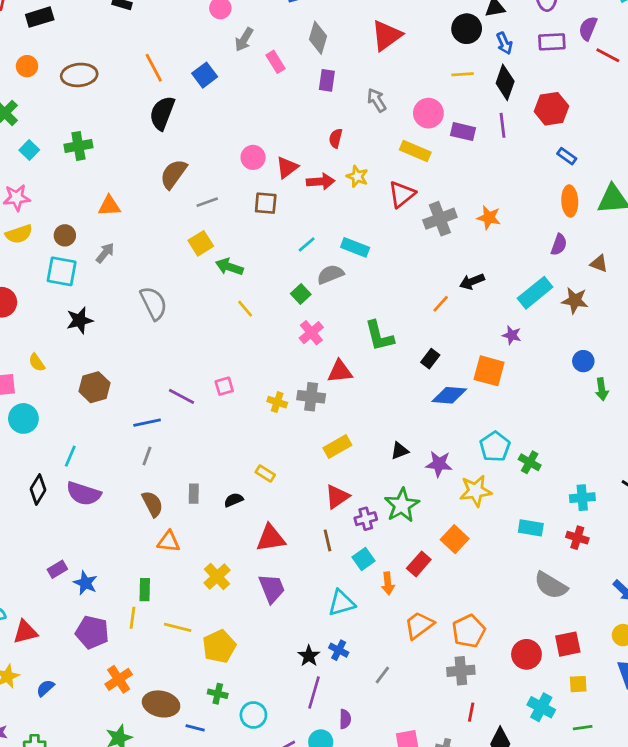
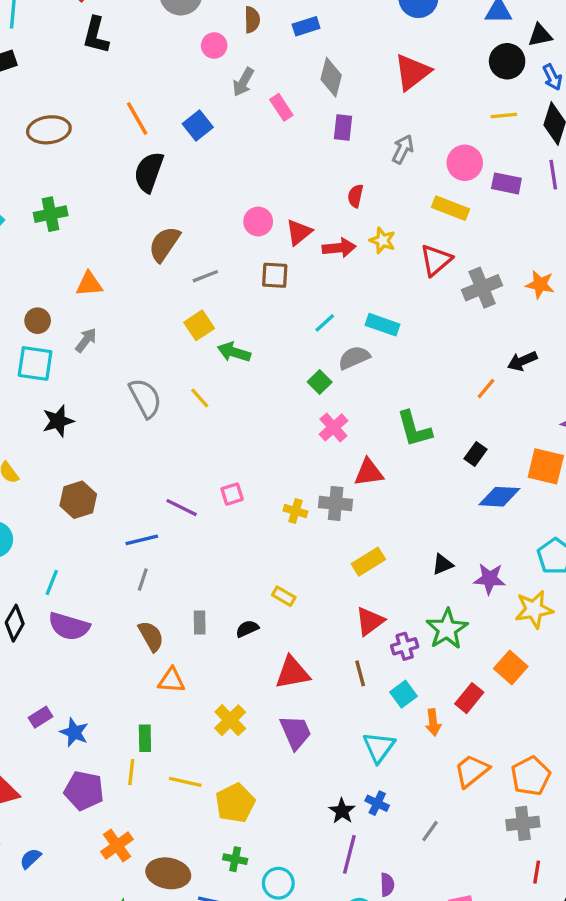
gray arrow: (377, 100) -> (403, 149), turned 60
yellow line: (245, 309) -> (200, 398), moved
cyan triangle: (341, 603) -> (379, 747), turned -36

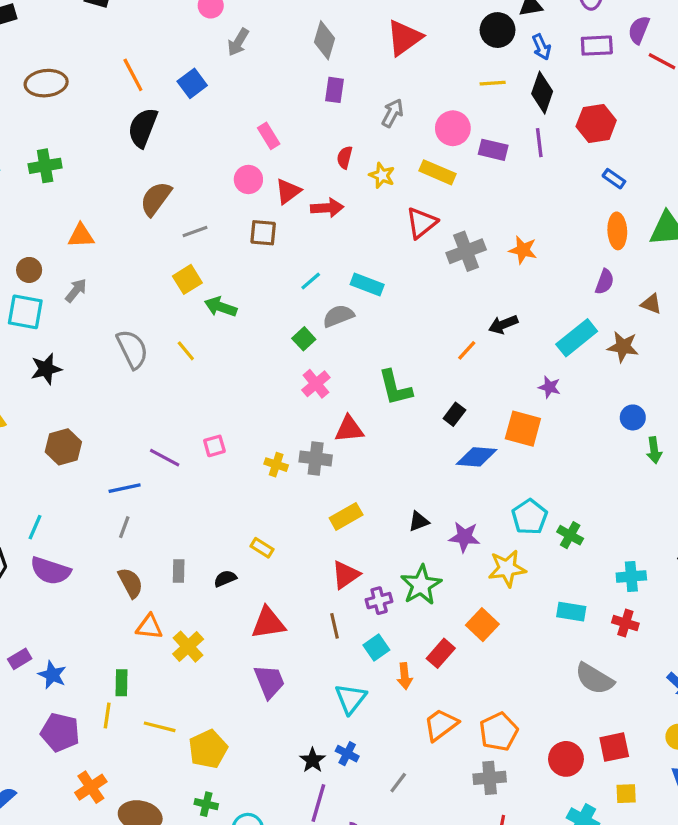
pink rectangle: (281, 107) -> (269, 136), moved
yellow star: (383, 240) -> (382, 175), moved
yellow cross: (230, 720) -> (188, 647), moved

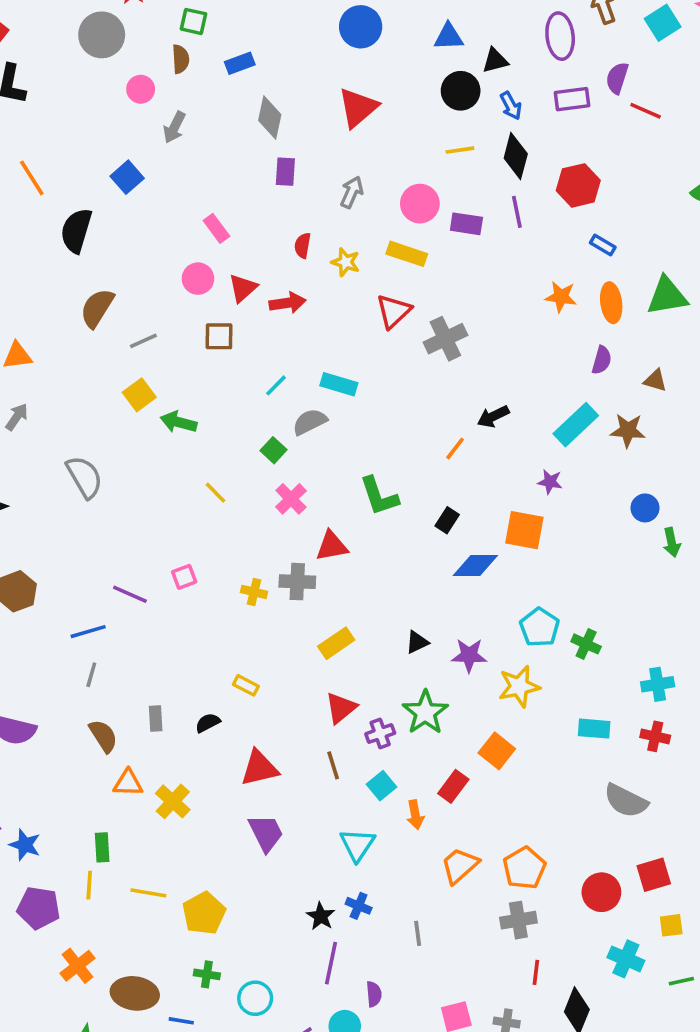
orange line: (133, 75) -> (32, 178), moved
orange star: (523, 250) -> (561, 297), moved
yellow line: (186, 351) -> (216, 493), moved
gray line: (398, 783) -> (418, 933), turned -40

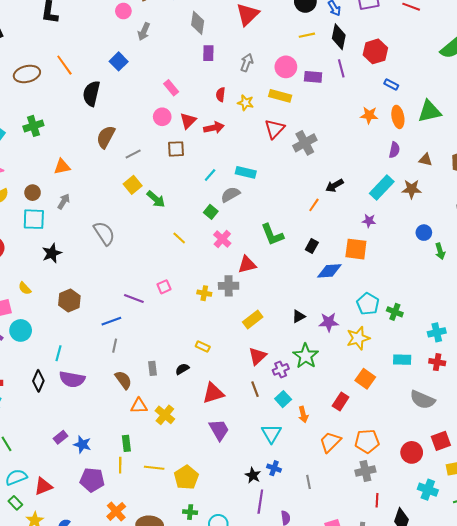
green arrow: (178, 422) -> (156, 199), turned -150
orange square: (497, 751) -> (365, 379), moved
red rectangle: (453, 786) -> (341, 401), moved
orange pentagon: (524, 868) -> (367, 441), turned 30

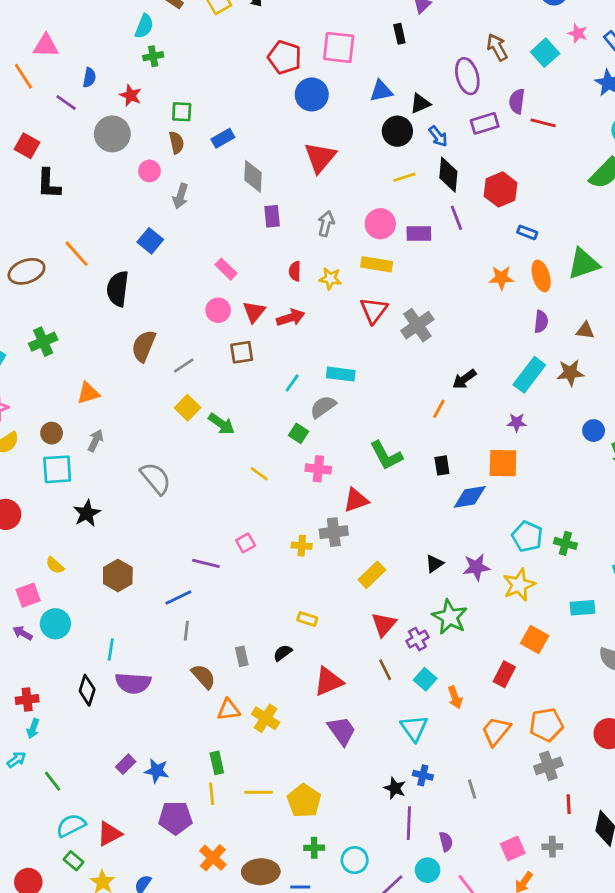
pink cross: (222, 239) -> (318, 469), turned -30
black rectangle: (312, 246) -> (442, 465), turned -32

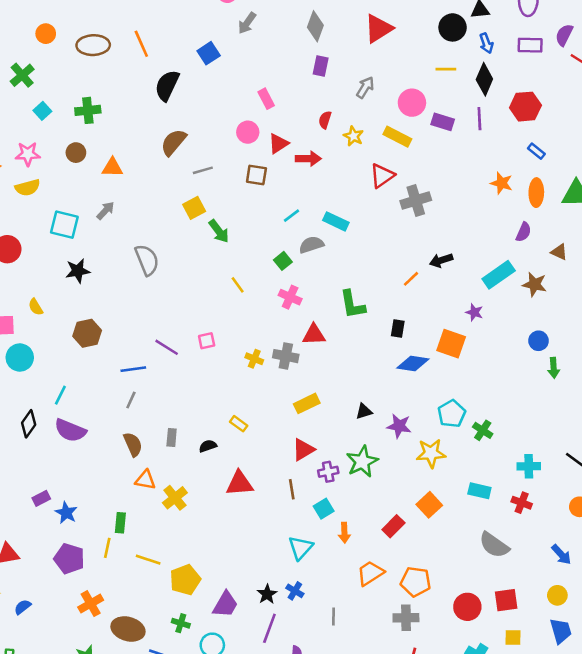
brown circle: (52, 433) -> (76, 153), moved
purple trapezoid: (342, 731) -> (225, 604), moved, turned 48

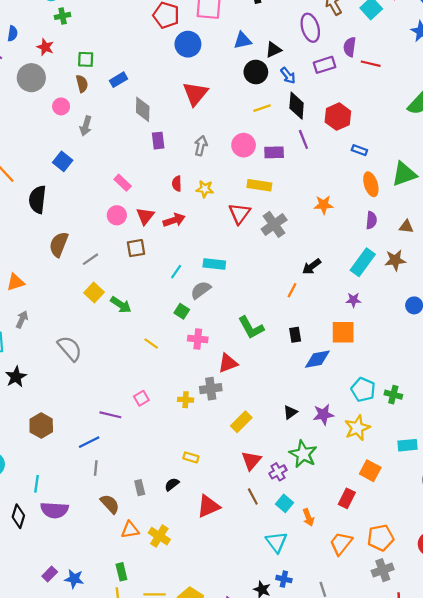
yellow rectangle: (397, 137) -> (259, 185), moved
orange star: (502, 183) -> (324, 205), moved

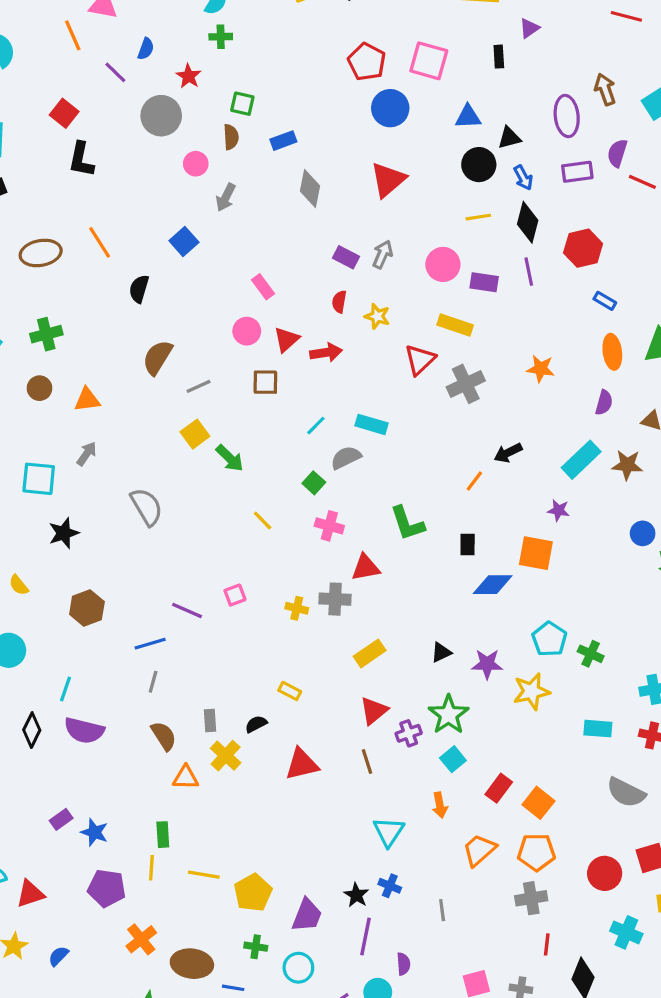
purple rectangle: (158, 141) -> (346, 257), moved, turned -66
black semicircle: (38, 200) -> (139, 289), size x0.7
orange square: (370, 471) -> (538, 803), moved
cyan square: (284, 503) -> (453, 759), moved
yellow cross: (159, 536) -> (226, 756), moved

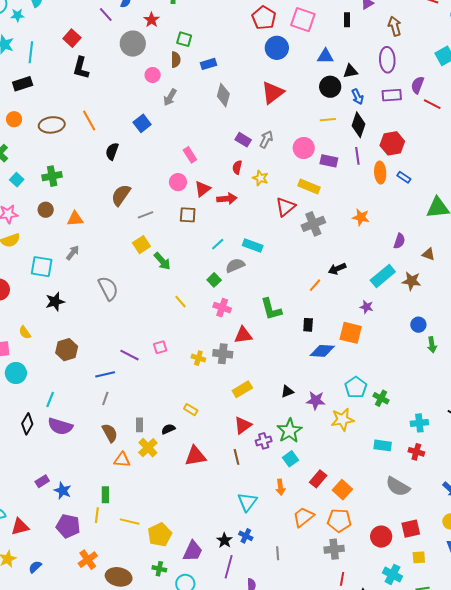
brown arrow: (605, 89) -> (395, 26), moved
orange ellipse: (612, 352) -> (380, 173), moved

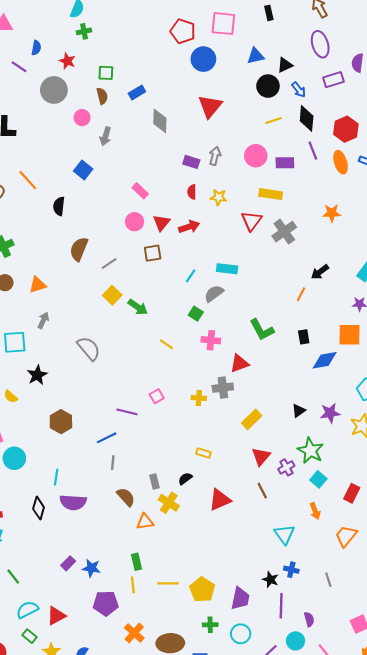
yellow semicircle: (25, 333) -> (11, 397), moved

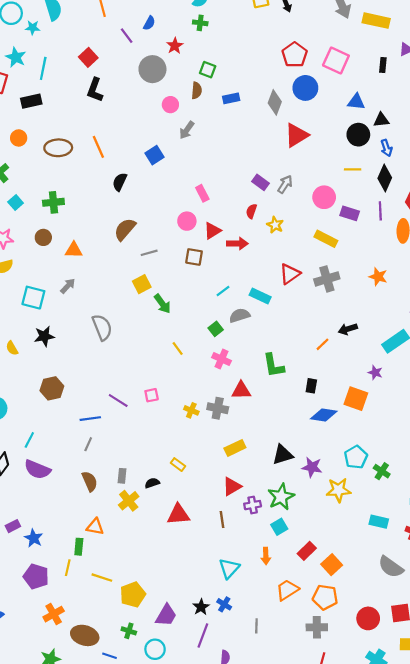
gray diamond: (160, 121) -> (275, 102), moved
red triangle: (251, 221) -> (290, 274), moved
black triangle: (299, 411) -> (283, 455), size x1.5
orange triangle: (145, 522) -> (95, 527), moved

